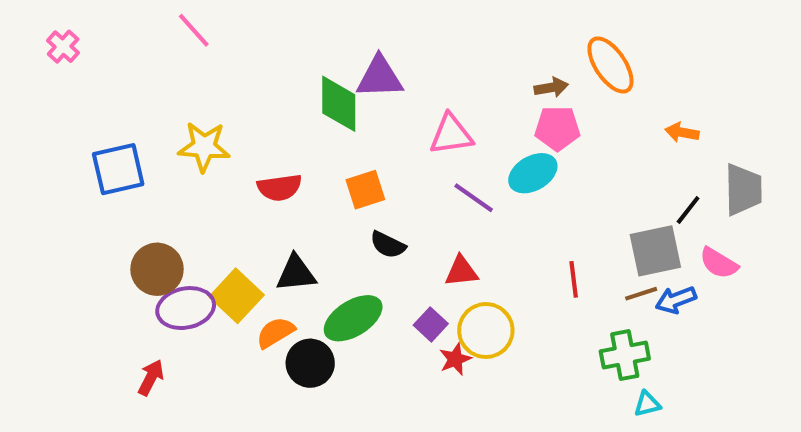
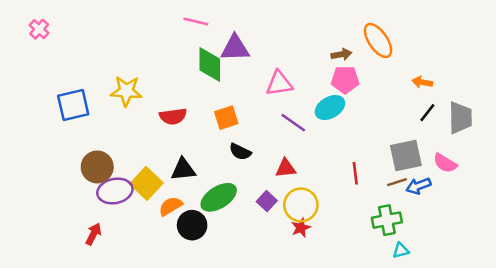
pink line: (194, 30) -> (196, 21), moved, turned -35
black line: (688, 210) -> (427, 113), moved
red star: (455, 359) -> (301, 228), moved

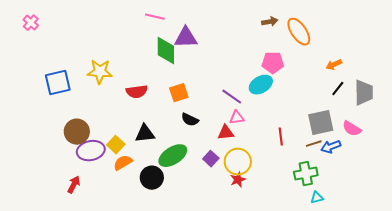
brown arrow: (341, 54) -> (270, 22), moved
orange arrow: (422, 82) -> (334, 65), turned -35
pink triangle: (279, 83) -> (237, 118), moved, size x0.7
yellow square: (147, 183) -> (116, 145), size x0.7
orange semicircle: (171, 206) -> (123, 163), moved

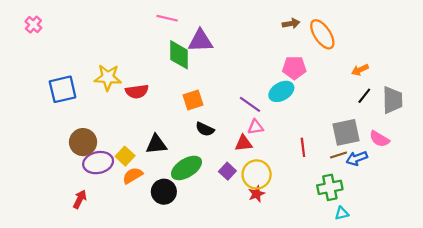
red semicircle: (137, 92) -> (137, 91), moved

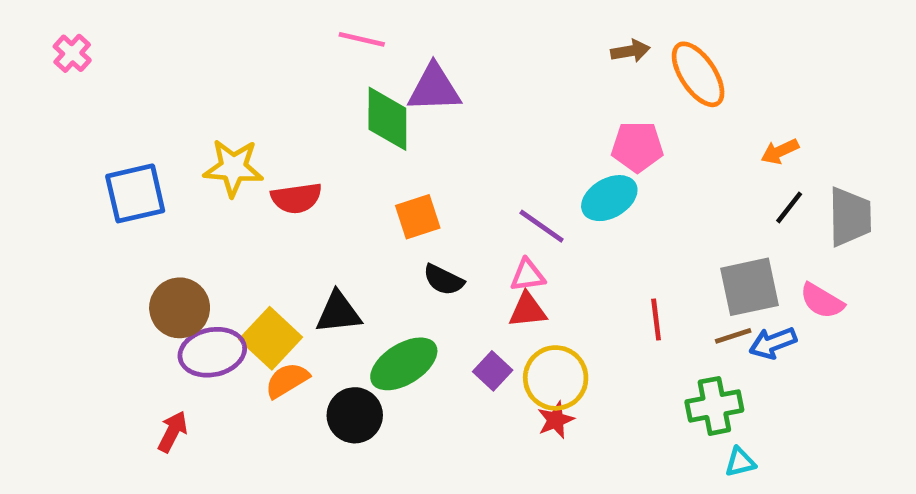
pink triangle: (255, 127) -> (528, 275), moved
yellow square: (125, 156) -> (271, 338), size x1.4

